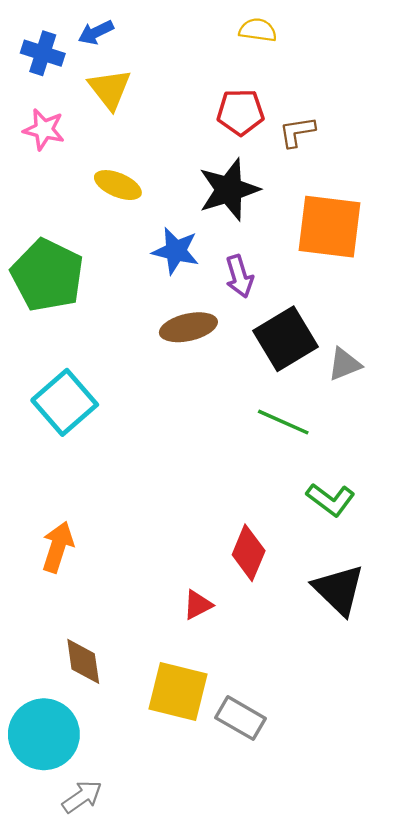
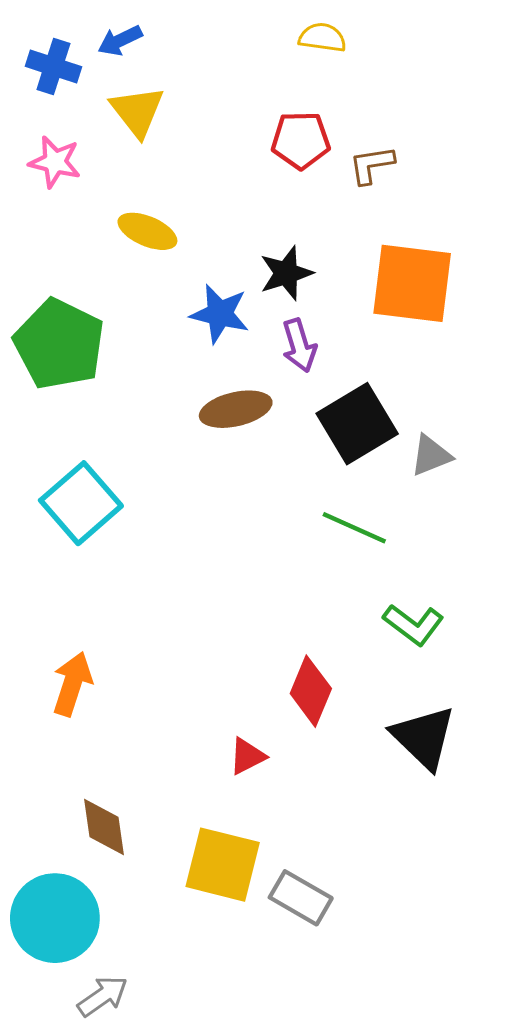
black star: (229, 190) -> (286, 273), moved, size x0.7

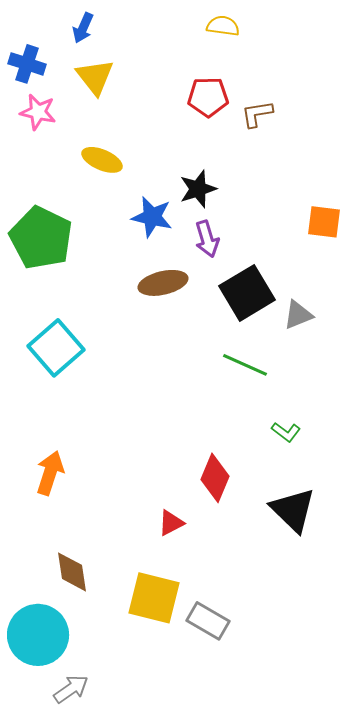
blue arrow: (120, 40) -> (83, 28), turned -40
blue cross: (53, 67) -> (27, 64), moved
orange square: (412, 283) -> (324, 222), moved, size x0.6
green L-shape: (413, 625) -> (286, 432), size x0.7

